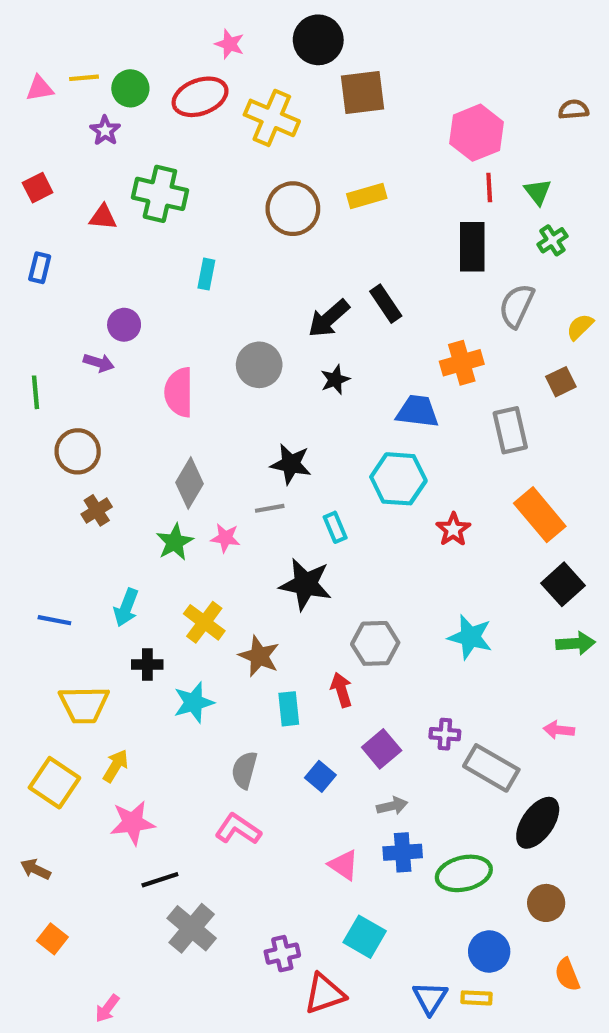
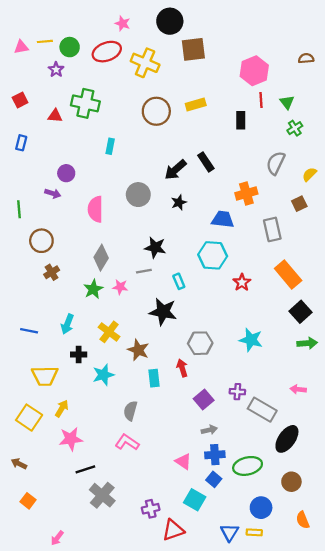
black rectangle: (472, 247) -> (241, 120), moved, size x0.7
blue square: (320, 776) -> (214, 479), moved

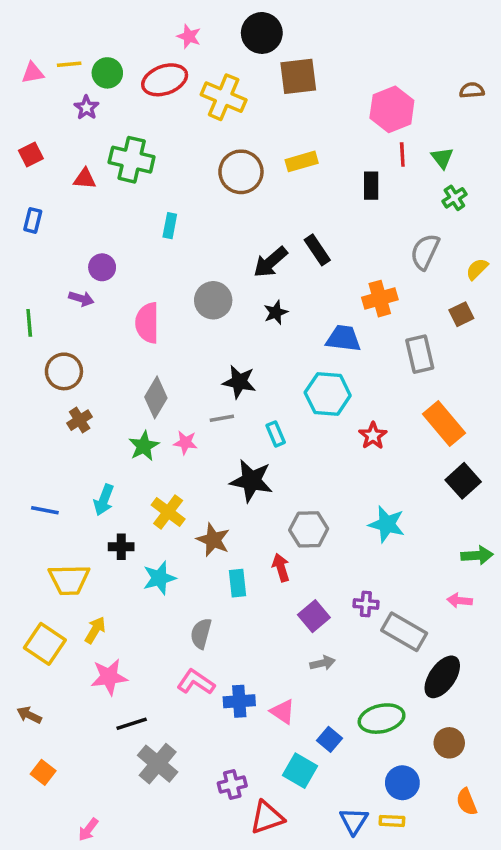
green arrow: (307, 343) -> (477, 555), moved
blue cross: (215, 455) -> (239, 701), moved

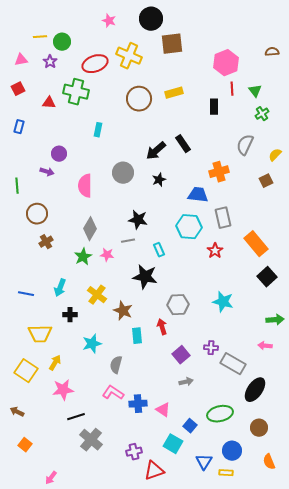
pink triangle: (33, 73) -> (21, 60), moved
red ellipse: (165, 80) -> (95, 64), moved
gray rectangle: (420, 354) -> (223, 218), moved
cyan star: (159, 578) -> (92, 344), moved
blue triangle: (354, 821) -> (204, 462), moved

